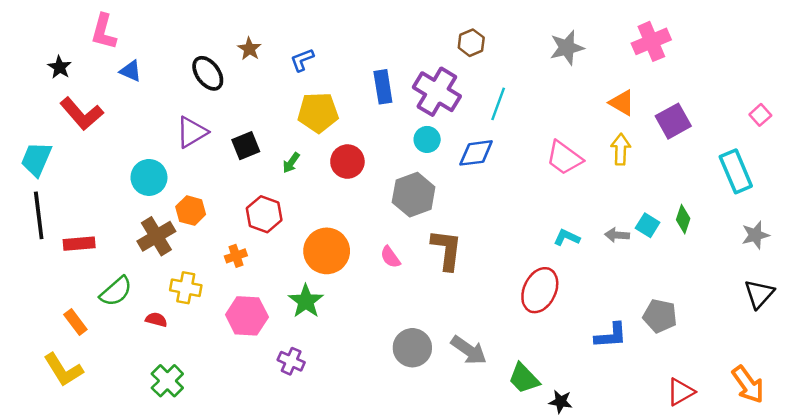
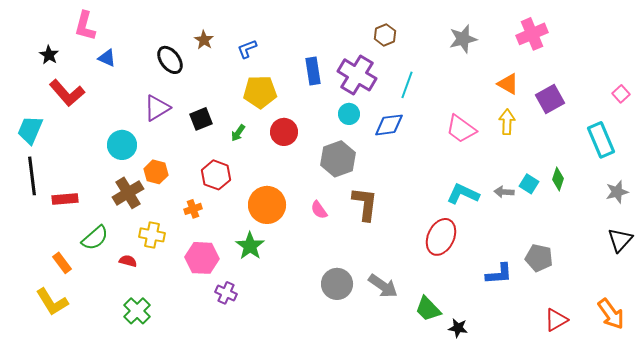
cyan L-shape: (567, 237) -> (463, 194), size x1.5
purple cross: (291, 361) -> (226, 293), moved

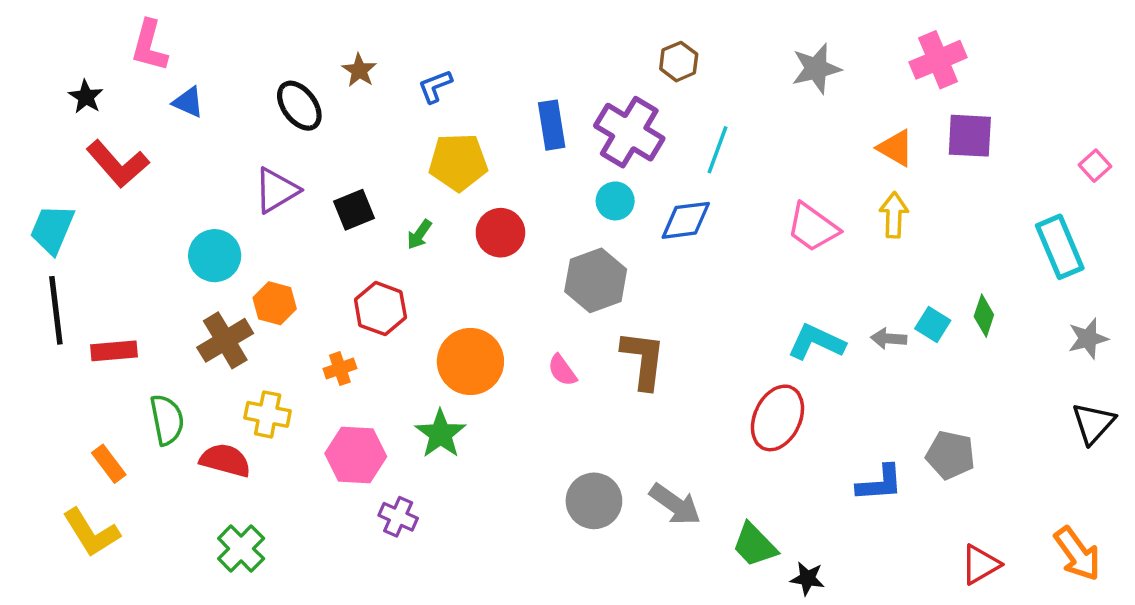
purple square: (550, 99) -> (970, 136), moved, turned 32
green semicircle: (95, 238) -> (167, 420), turned -60
red semicircle: (128, 261) -> (225, 460), size x1.6

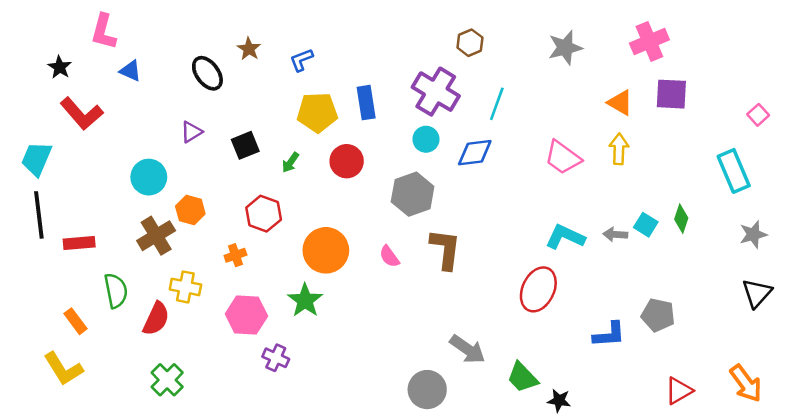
blue rectangle: (552, 125) -> (366, 103), moved
purple triangle: (276, 190) -> (192, 132), size x0.7
red semicircle: (225, 460) -> (156, 319), turned 100
gray circle: (594, 501) -> (427, 390), moved

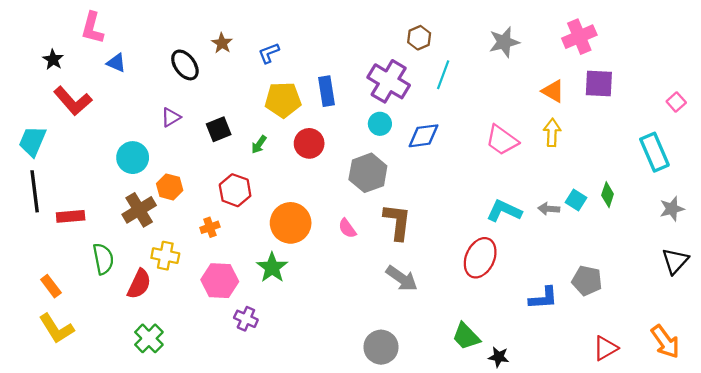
cyan line: (497, 104) -> (443, 75), moved
orange rectangle: (76, 321) -> (51, 286), moved
gray arrow: (467, 349) -> (402, 278), moved

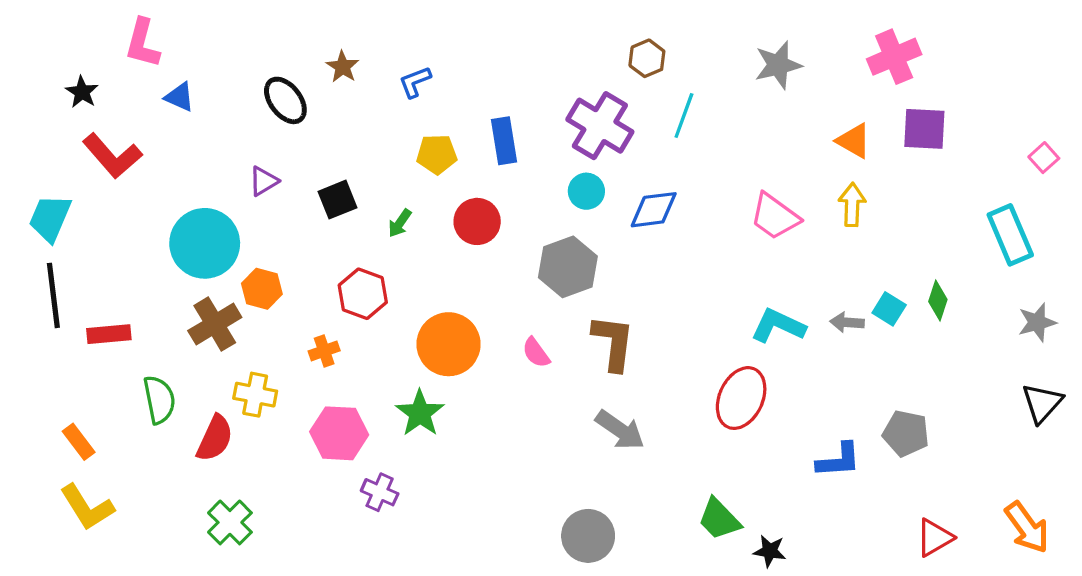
yellow pentagon: (283, 100) -> (437, 154), size x0.7
cyan circle: (133, 158) -> (205, 243), size x1.4

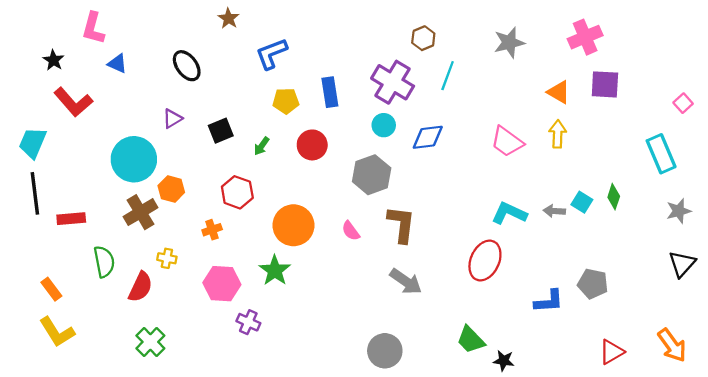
brown star: (343, 67) -> (229, 18), moved
blue L-shape: (415, 82) -> (271, 54), size x1.5
yellow cross: (255, 395) -> (167, 258), size x0.7

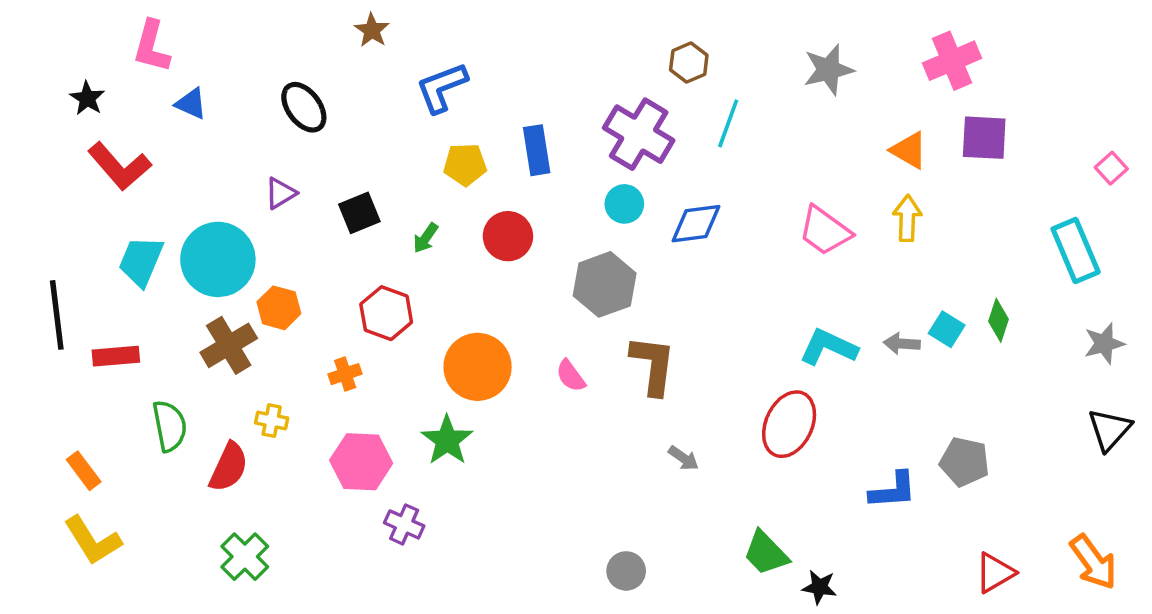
cyan trapezoid: (33, 143) -> (141, 261), moved
gray arrow: (406, 281) -> (683, 458), moved, size x0.6
gray circle: (385, 351) -> (626, 571), size x0.7

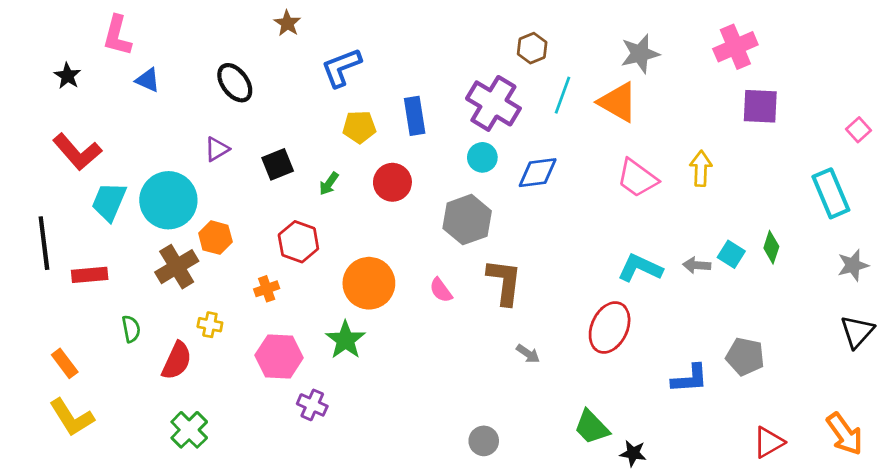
orange triangle: (909, 150) -> (618, 102), moved, size x1.4
red L-shape: (119, 166) -> (77, 152), moved
green semicircle: (170, 426) -> (131, 329), size x0.7

